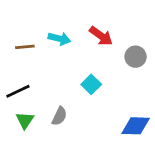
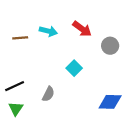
black line: (18, 91) -> (15, 86), moved
green triangle: (25, 120) -> (16, 109), moved

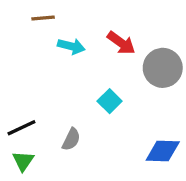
brown line: (20, 38) -> (43, 18), moved
gray circle: (110, 46) -> (163, 68), size x1.5

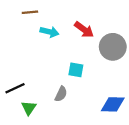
cyan square: (110, 101) -> (76, 70), turned -35
gray semicircle: (71, 139) -> (61, 94), moved
green triangle: (23, 161) -> (29, 108), moved

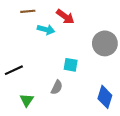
red arrow: (84, 30) -> (65, 17), moved
black line: (15, 88) -> (14, 70), moved
blue diamond: (113, 104) -> (105, 97), turned -75

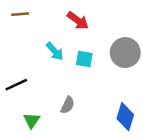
brown line: (28, 11) -> (20, 14), moved
cyan arrow: (46, 30) -> (55, 51), moved, turned 35
cyan square: (71, 65) -> (84, 59), moved

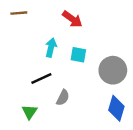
cyan arrow: (55, 51) -> (51, 48), turned -126
gray circle: (125, 53) -> (113, 70), moved
black line: (16, 85) -> (41, 79), moved

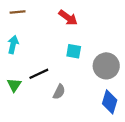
cyan arrow: (51, 48) -> (13, 45), moved
green triangle: (30, 112) -> (14, 85), moved

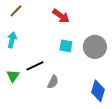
brown line: (18, 12) -> (16, 11), turned -40
gray circle: (106, 66) -> (95, 47), moved

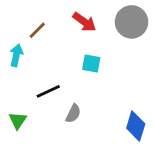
brown line: (16, 11) -> (37, 30), moved
gray circle: (95, 47) -> (132, 22), moved
green triangle: (13, 76) -> (18, 120), moved

